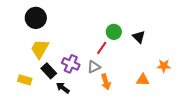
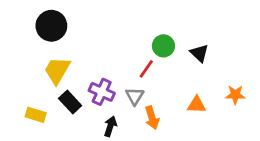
gray triangle: (94, 67) -> (135, 96), turned -32
orange triangle: (143, 80) -> (197, 105), moved
black arrow: (63, 88) -> (110, 126), moved, turned 72

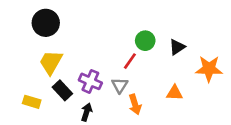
black triangle: (199, 53) -> (177, 47), turned 42
orange star: (235, 95) -> (209, 69), moved, size x1.5
black arrow: (110, 126) -> (87, 112), moved

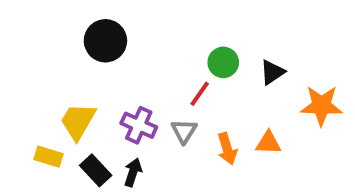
black circle: (46, 23) -> (105, 41), moved
yellow trapezoid: (51, 62) -> (78, 121), moved
black rectangle: (62, 90) -> (96, 170), moved
orange arrow: (135, 104) -> (227, 149), moved

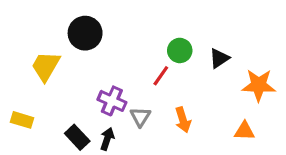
yellow trapezoid: (78, 121) -> (46, 66), moved
gray triangle: (184, 131) -> (140, 117), moved
orange triangle: (268, 143) -> (244, 131), moved
yellow rectangle: (49, 157) -> (22, 120), moved

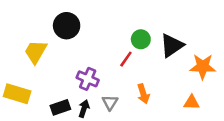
black triangle: (219, 58) -> (172, 45), size x1.5
gray triangle: (140, 117) -> (110, 102), moved
yellow rectangle: (22, 120) -> (17, 94), size x1.5
black rectangle: (77, 137) -> (60, 107), turned -66

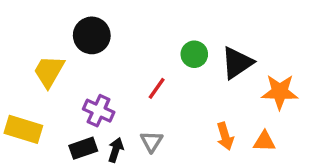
red line: (126, 59) -> (157, 88), moved
purple cross: (88, 79) -> (99, 111), moved
orange arrow: (143, 94) -> (225, 136), moved

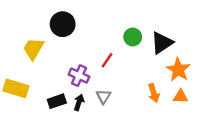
orange star: (280, 92) -> (178, 70), moved, turned 30
purple cross: (99, 111) -> (79, 76), moved

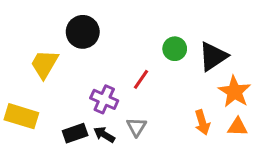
black arrow: (79, 102) -> (104, 135), turned -77

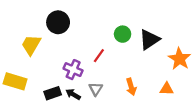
orange star: (235, 92) -> (179, 59), moved
orange arrow: (202, 122) -> (131, 87), moved

